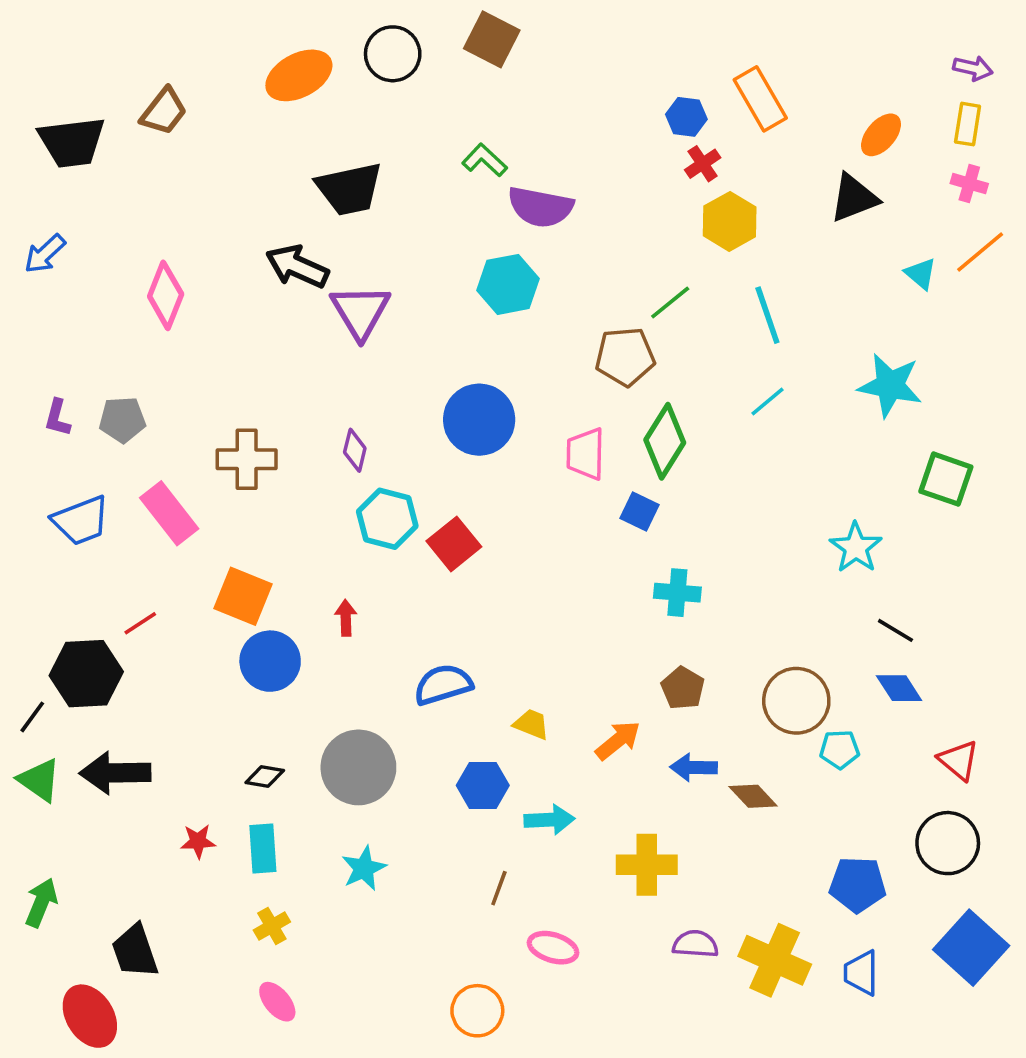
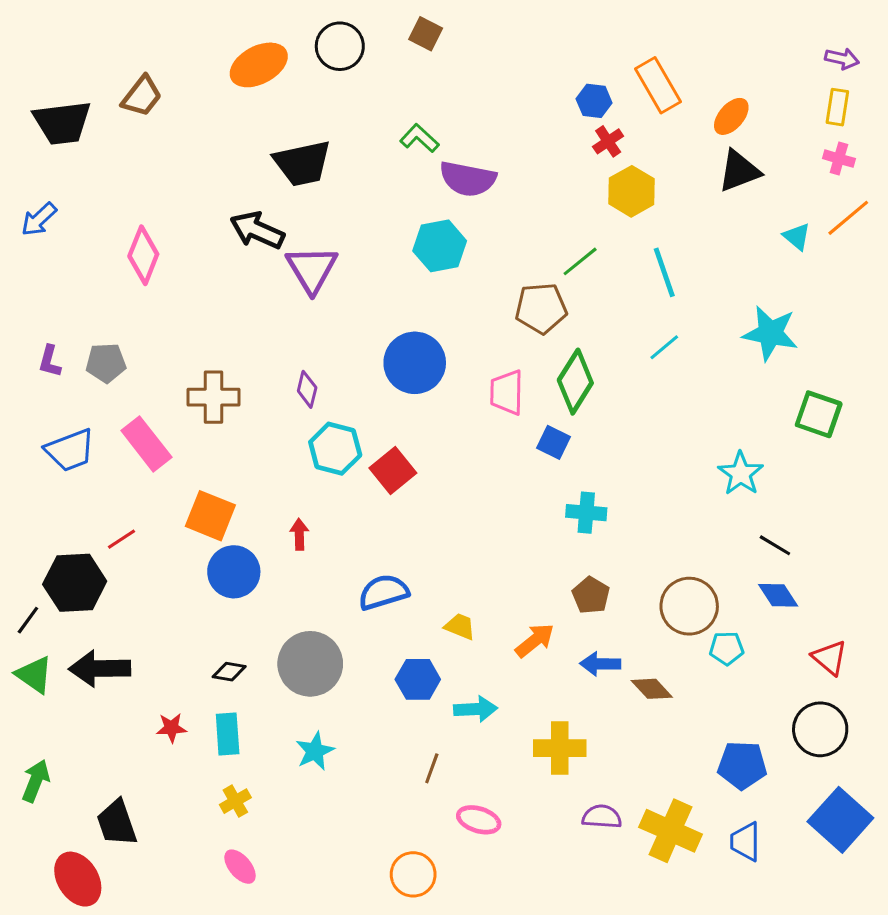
brown square: (492, 39) -> (426, 34), size x0.7
orange ellipse: (881, 135) -> (731, 116), moved

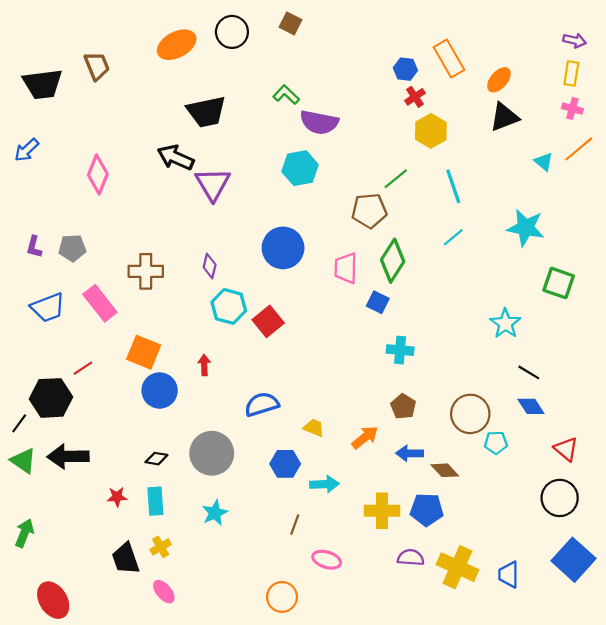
brown trapezoid: (142, 96) -> (97, 66), turned -60
blue pentagon: (742, 765) -> (427, 510), moved
black trapezoid: (117, 823) -> (126, 559), moved

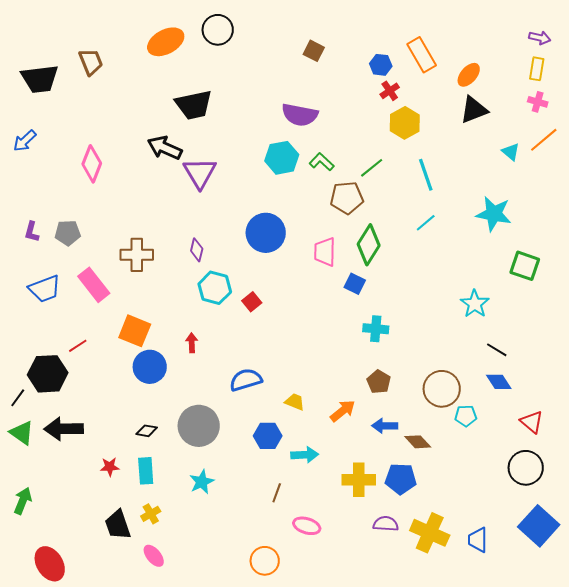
brown square: (290, 23) -> (314, 51), moved
green L-shape: (286, 95) -> (322, 162), moved
red square: (268, 321) -> (252, 302), size x0.7

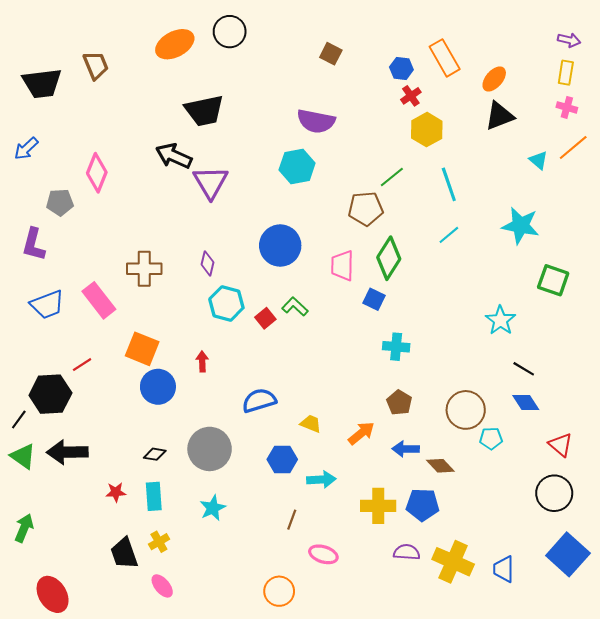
green L-shape: (322, 162) -> (295, 307), moved
purple L-shape: (32, 232) -> (34, 244), size x1.5
gray pentagon: (68, 233) -> (60, 202), moved

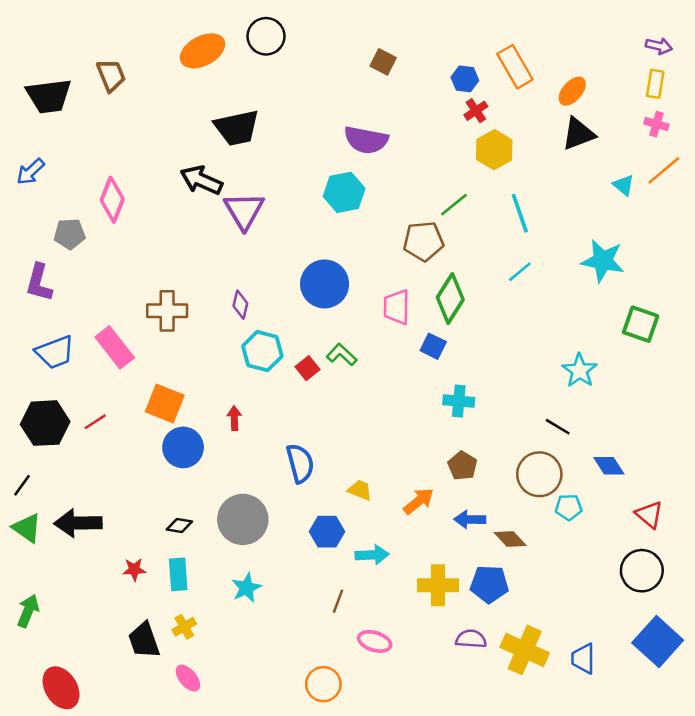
black line: (524, 369) -> (558, 427), moved
black hexagon: (50, 394) -> (45, 423), moved
blue semicircle: (259, 400) -> (300, 463), turned 92

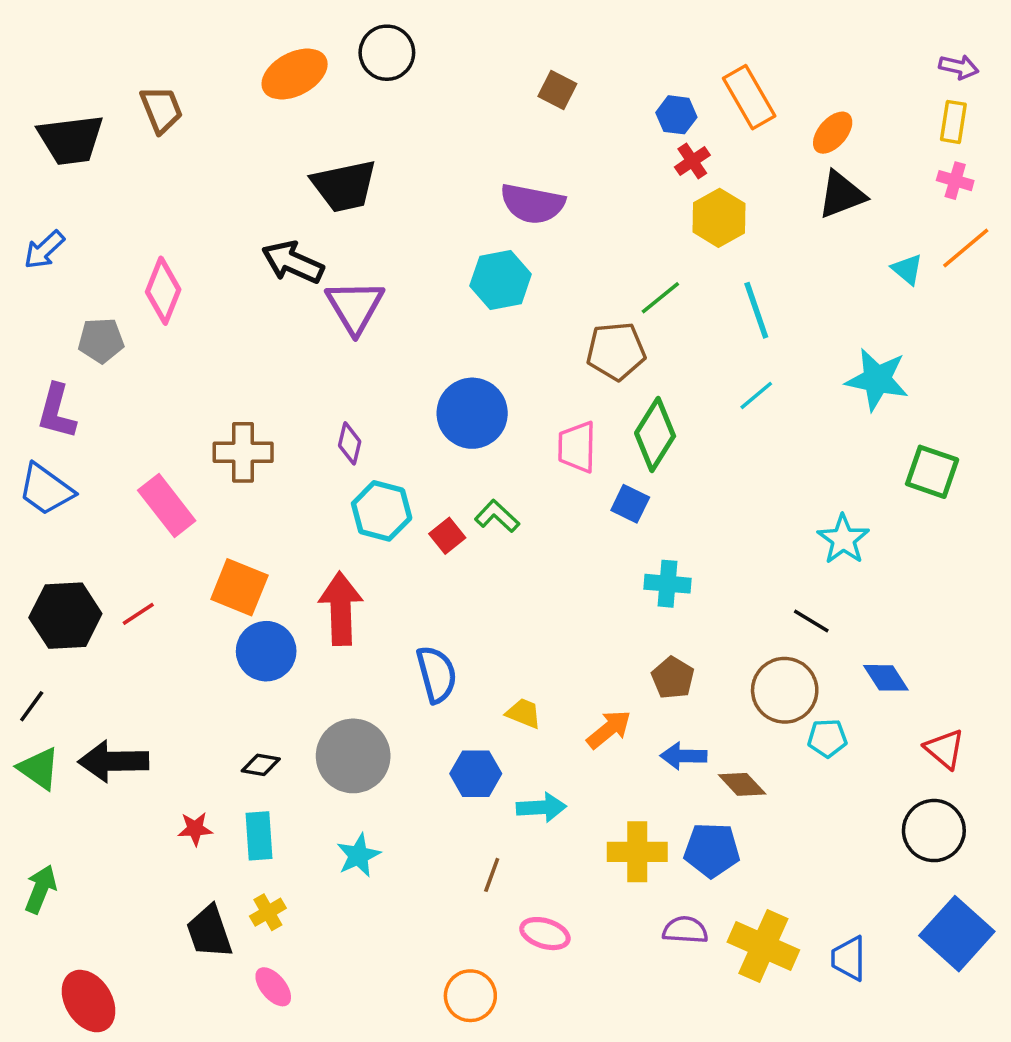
blue trapezoid: (55, 352) -> (46, 490), moved, turned 57
red arrow: (234, 418) -> (341, 609), size x2.0

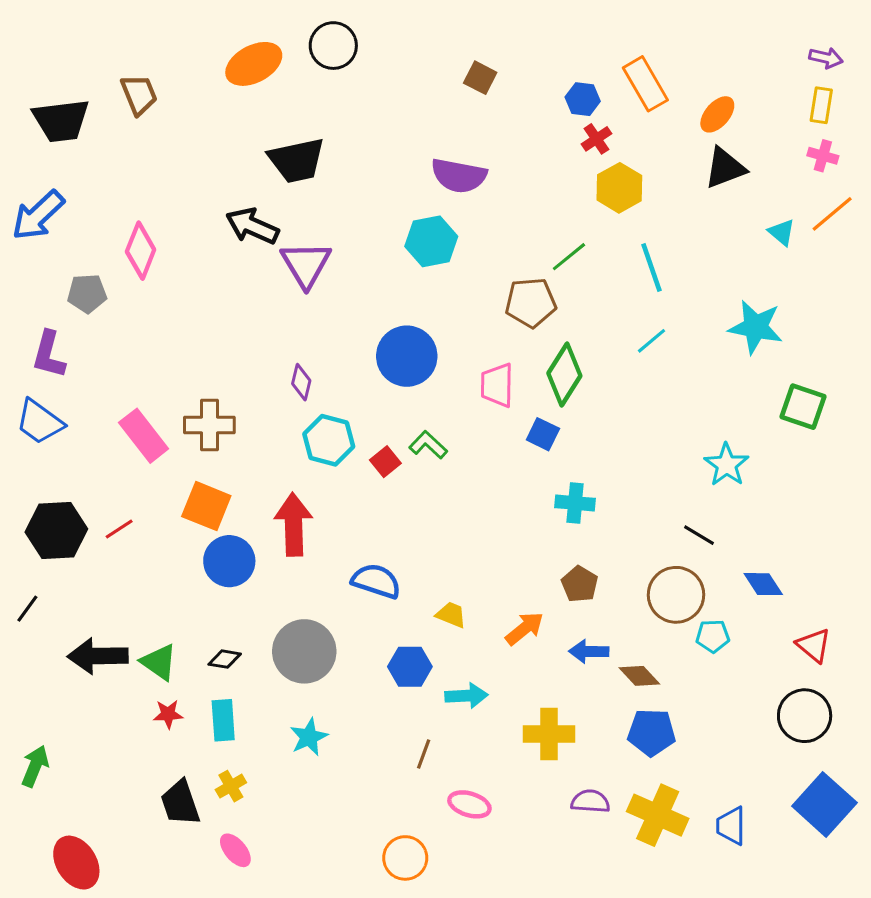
blue arrow: (44, 250) -> (38, 215), size x1.5
brown cross: (243, 452) -> (209, 425), moved
blue semicircle: (437, 674) -> (376, 581), turned -57
green triangle: (39, 768) -> (159, 662), moved
blue pentagon: (712, 850) -> (652, 732), moved

